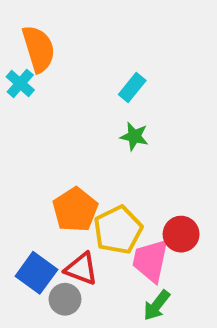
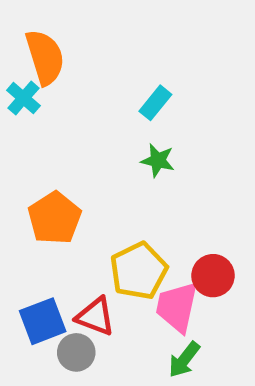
orange pentagon: (75, 210) -> (55, 218), moved
blue square: (36, 273) -> (43, 321), turned 33

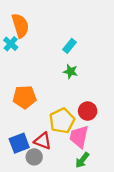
orange pentagon: (55, 218) -> (25, 97), turned 30
red circle: (213, 276) -> (88, 111), moved

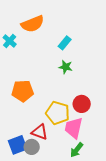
orange semicircle: (20, 26) -> (33, 24), moved, turned 85
yellow pentagon: (62, 121) -> (58, 113), turned -30
blue square: (19, 143) -> (18, 145), moved

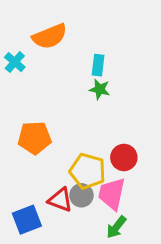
cyan rectangle: (65, 43) -> (98, 65), turned -32
green star: (66, 67) -> (100, 89), moved
gray circle: (32, 147) -> (81, 195), moved

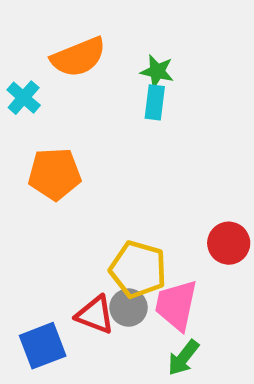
green star: (100, 89) -> (157, 71), moved
orange pentagon: (35, 138) -> (55, 174), moved
red circle: (124, 157) -> (229, 243), moved

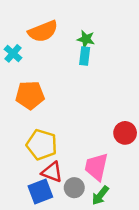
yellow pentagon: (138, 269) -> (42, 145), moved
gray circle: (129, 308) -> (74, 188), moved
blue square: (43, 346) -> (40, 192), moved

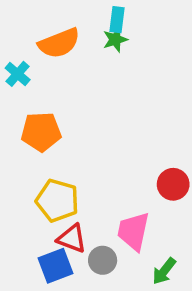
green star: (86, 39) -> (115, 40), moved, turned -30
cyan rectangle: (85, 56) -> (117, 20), moved
green arrow: (100, 195) -> (164, 271), moved

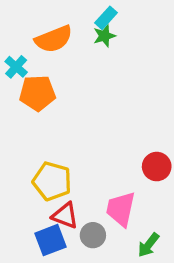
cyan rectangle: (117, 20) -> (106, 18), turned 35
orange pentagon: (41, 132) -> (37, 93), moved

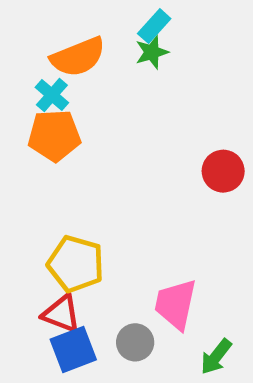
cyan cross: (16, 67) -> (52, 95), moved
red circle: (157, 167) -> (223, 171), moved
red triangle: (65, 216) -> (61, 314), moved

